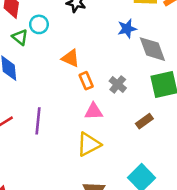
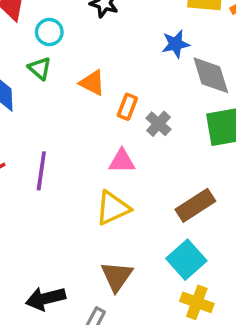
green triangle: (20, 37) -> (40, 68), moved
orange rectangle: (86, 81) -> (127, 107), moved, turned 42
brown rectangle: (144, 121) -> (195, 205), moved, size x1.5

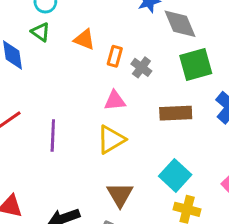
purple line: (41, 171) -> (53, 135), moved
brown rectangle: (195, 205) -> (176, 113), moved, turned 36

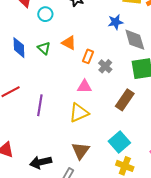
green triangle: (41, 32) -> (44, 48), moved
brown rectangle: (176, 113) -> (125, 100), turned -60

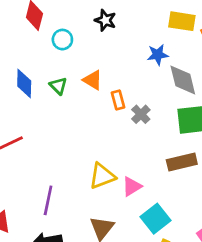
orange rectangle: (88, 56) -> (118, 100), turned -40
pink triangle: (85, 87) -> (132, 186), moved, turned -35
brown rectangle: (125, 100) -> (182, 162), moved, turned 40
purple line: (40, 105) -> (48, 200), moved

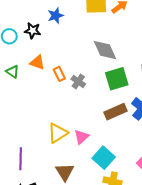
black star: (105, 20) -> (33, 31), moved
blue star: (158, 55) -> (56, 16), moved

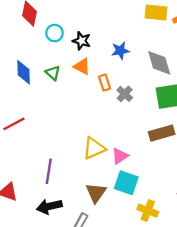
blue star: (56, 16) -> (120, 51), moved
black star: (33, 31) -> (82, 41), moved
cyan square: (104, 158) -> (126, 183), moved, turned -30

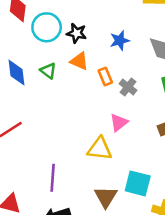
cyan circle: (54, 33) -> (47, 27), size x1.5
yellow triangle: (94, 148) -> (100, 149), turned 35
pink triangle: (120, 156) -> (119, 123), moved

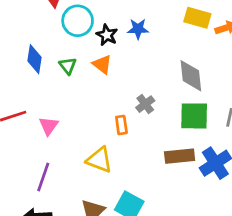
blue star: (120, 40) -> (138, 29), moved
orange rectangle: (105, 76) -> (121, 125), moved
pink triangle: (119, 123) -> (49, 126), moved, turned -30

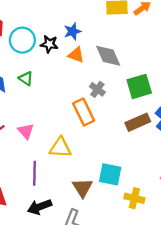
orange triangle: (102, 64) -> (76, 55), moved
gray diamond: (191, 76) -> (108, 56), moved
orange rectangle: (121, 125) -> (84, 112), size x1.6
yellow triangle: (99, 160) -> (60, 148), moved

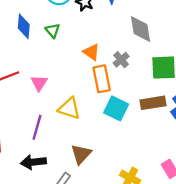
orange triangle: (76, 55) -> (91, 52), moved
cyan square: (110, 174) -> (116, 108), moved

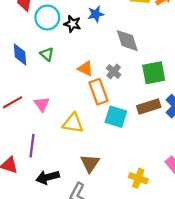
purple line: (37, 127) -> (32, 146), moved

